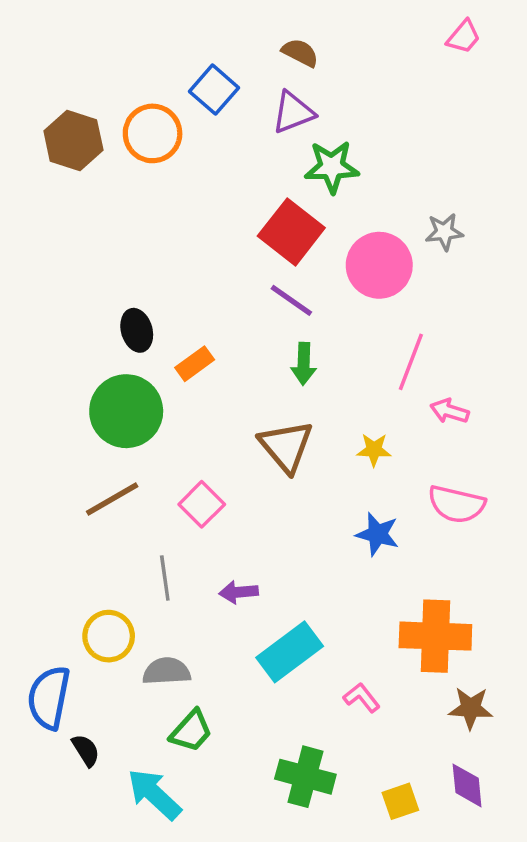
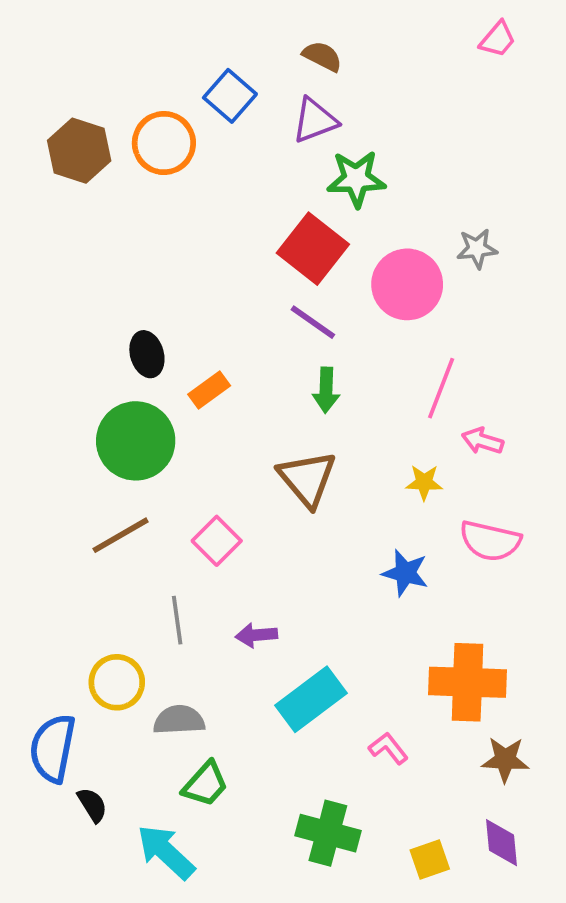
yellow star: (374, 450) -> (424, 482), moved

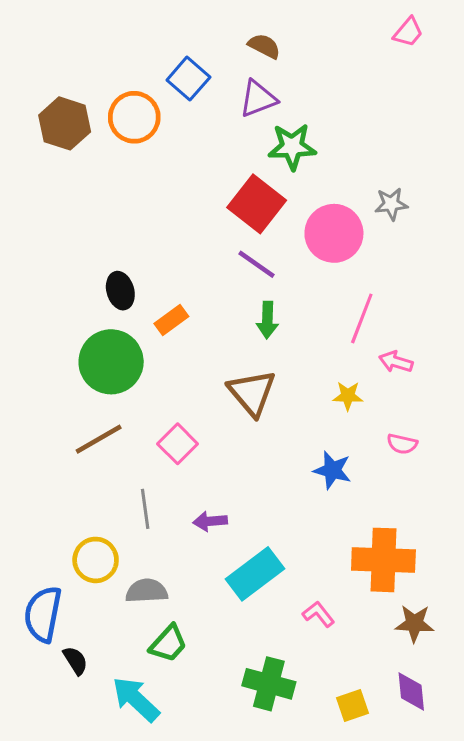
pink semicircle: (490, 541) -> (402, 444), size x0.6

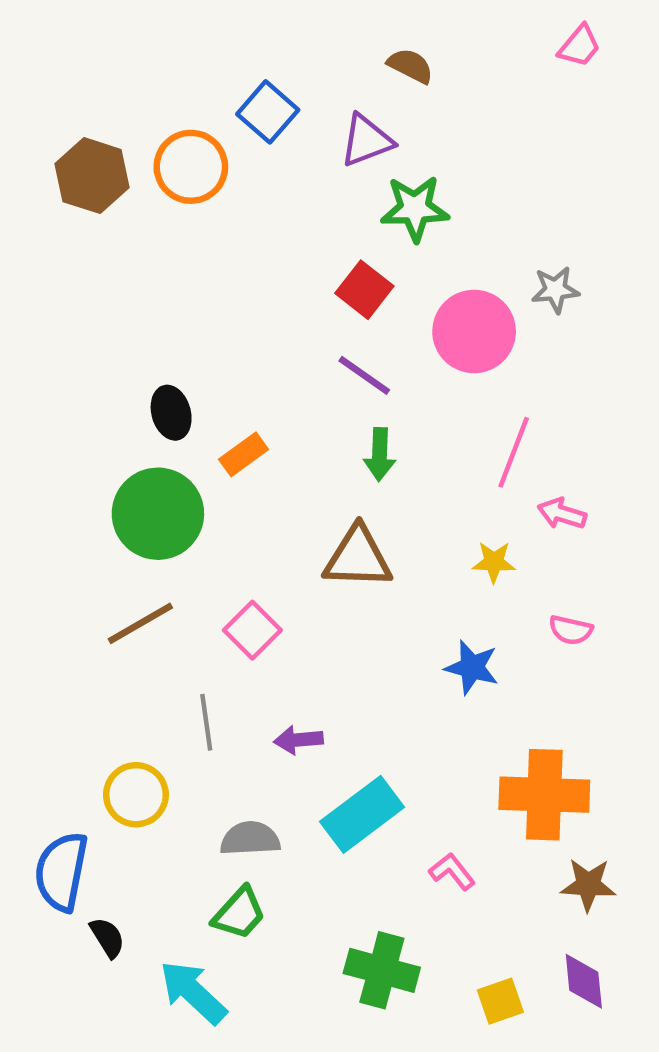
brown semicircle: (264, 46) -> (410, 66), moved
red square: (257, 204) -> (364, 290), size x0.7
brown triangle: (252, 393) -> (358, 558), turned -48
gray semicircle: (147, 591) -> (250, 839), moved

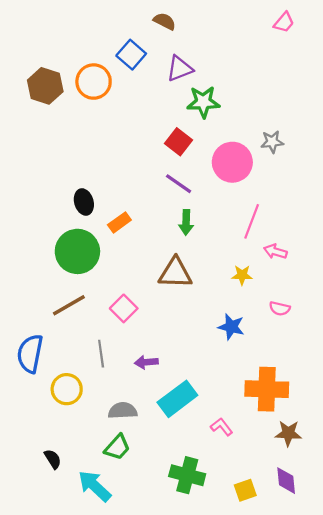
brown semicircle: (410, 66) -> (165, 21), moved
blue semicircle: (61, 872) -> (30, 354), moved

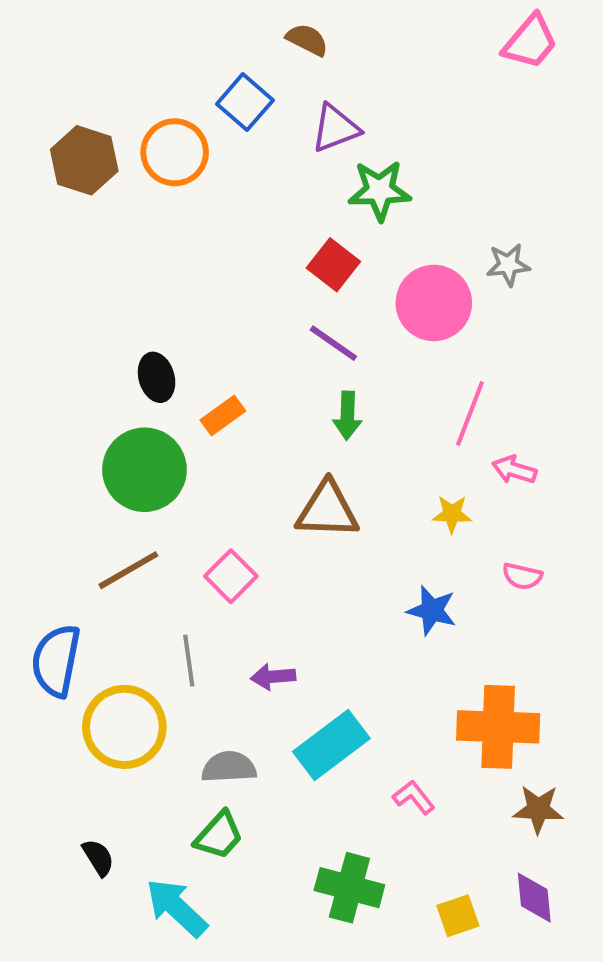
pink trapezoid: (284, 22) -> (530, 42), size x1.4
yellow circle: (67, 389) -> (124, 727), size x1.4

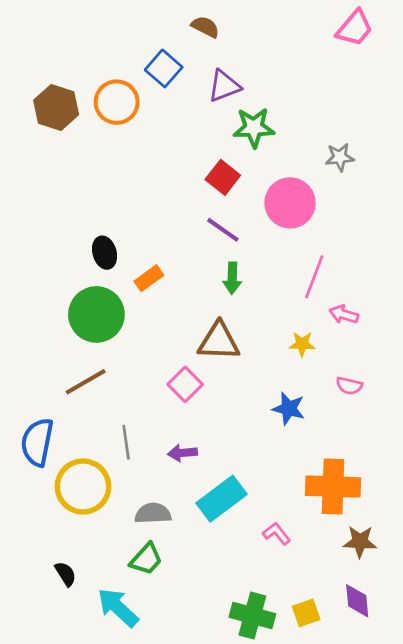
gray star: (508, 265) -> (340, 157), moved
pink square: (231, 576) -> (185, 384), moved
green cross: (349, 888) -> (252, 616), moved

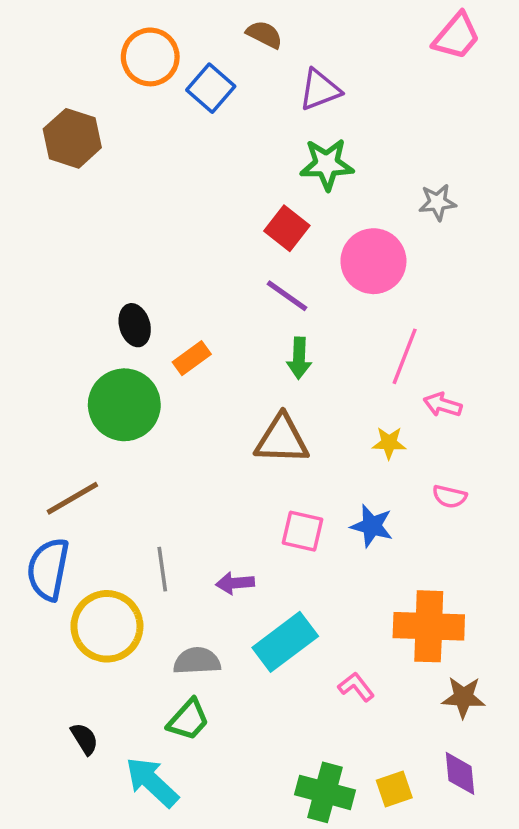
purple triangle: (224, 86) -> (320, 90), moved
orange circle: (117, 102) -> (150, 57), moved
brown line: (86, 382) -> (72, 498), moved
pink square: (185, 384) -> (303, 531), moved, turned -32

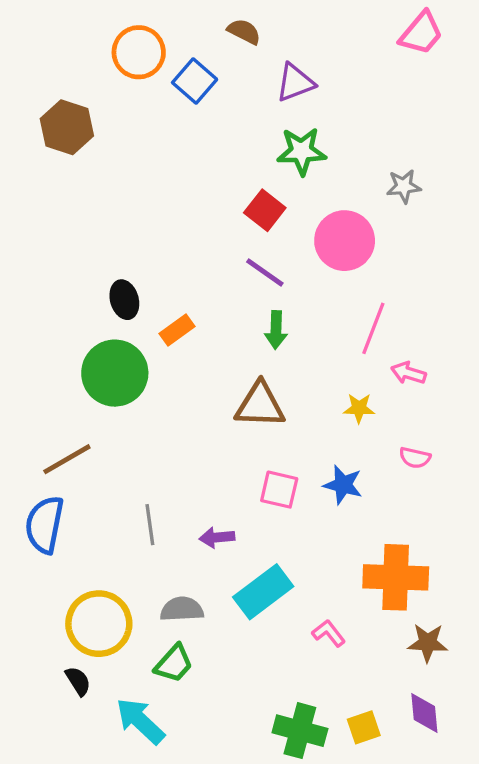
yellow circle: (107, 626) -> (99, 624), moved

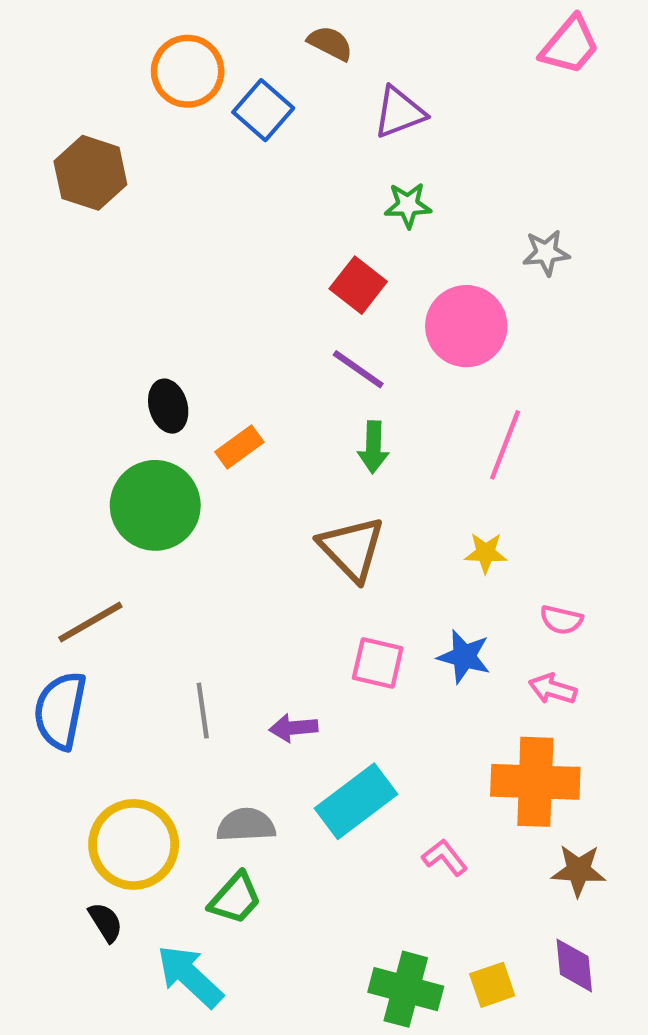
green star: (302, 151) -> (408, 205), size x0.7
pink arrow: (408, 373) -> (553, 689), moved
brown triangle: (260, 405) -> (352, 549), turned 44

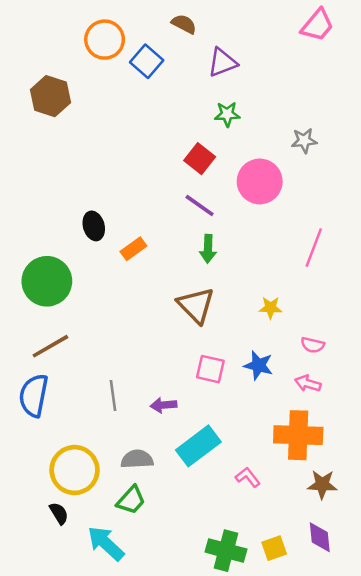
pink line: (505, 445) -> (314, 248), moved
green circle: (155, 505) -> (47, 281), moved

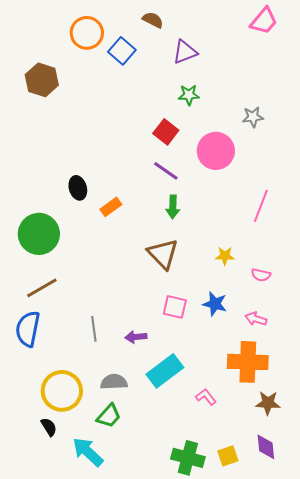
pink semicircle: (313, 345) -> (261, 275), moved

